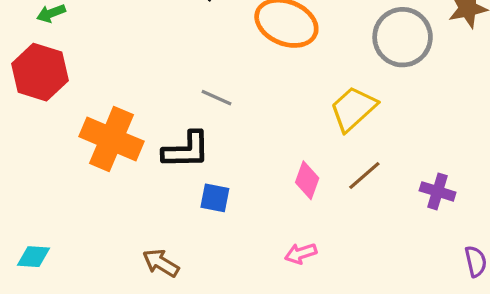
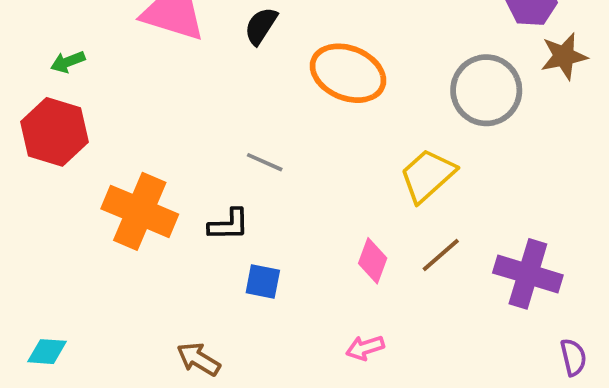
black L-shape: (186, 150) -> (229, 225), size x0.7
purple cross: (438, 191) -> (528, 274), size x1.6

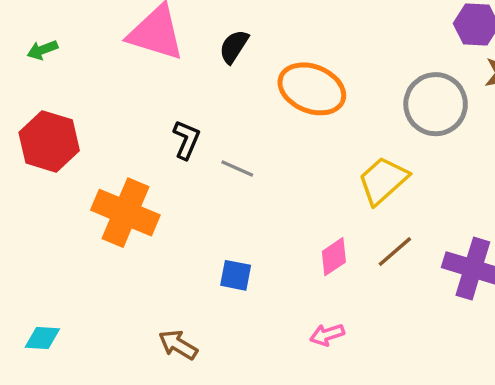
green arrow: (68, 62) -> (42, 50), moved
black L-shape: (229, 225) -> (186, 140), moved, turned -66
pink diamond: (373, 261) -> (334, 257), turned 36

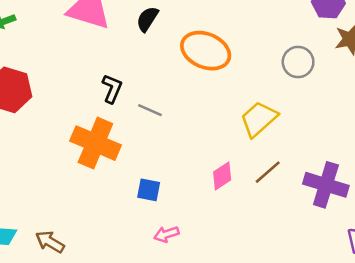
gray circle: (436, 104) -> (298, 62), size x0.7
orange cross: (125, 213) -> (95, 143), moved
pink arrow: (327, 335) -> (166, 234), moved
brown arrow: (178, 345) -> (50, 242), moved

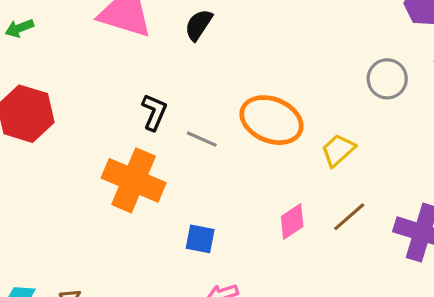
orange ellipse: (206, 51) -> (271, 120), moved
yellow trapezoid: (259, 119) -> (338, 150), size x0.7

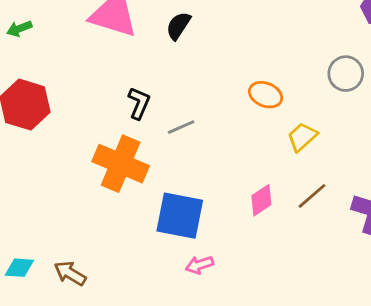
orange ellipse: (271, 120) -> (266, 95), moved, size x0.6
gray line: (202, 139) -> (181, 127), turned -48
blue square: (200, 239) -> (180, 216), size x1.8

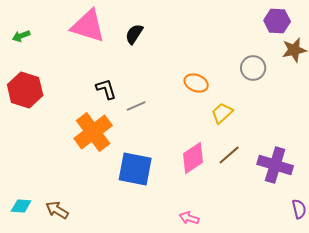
black L-shape: (139, 103) -> (106, 89), turned -40
orange cross: (121, 164) -> (93, 132), turned 30
pink diamond: (261, 200) -> (193, 158), size x1.4
pink arrow: (199, 265) -> (189, 218), moved, turned 36

